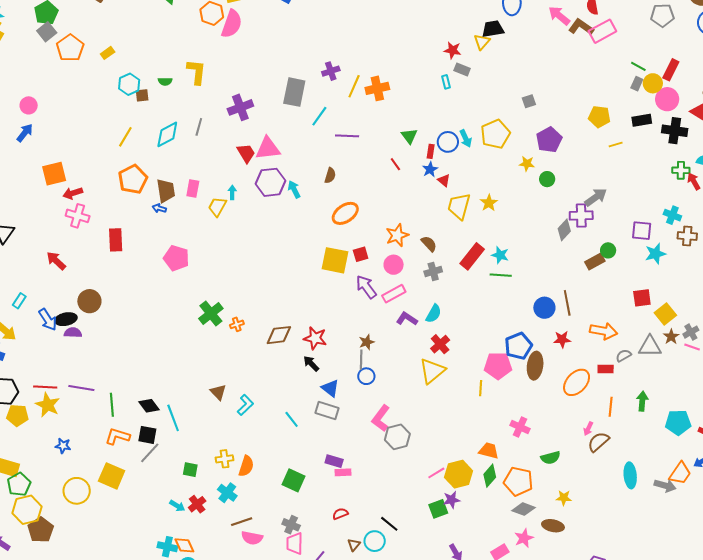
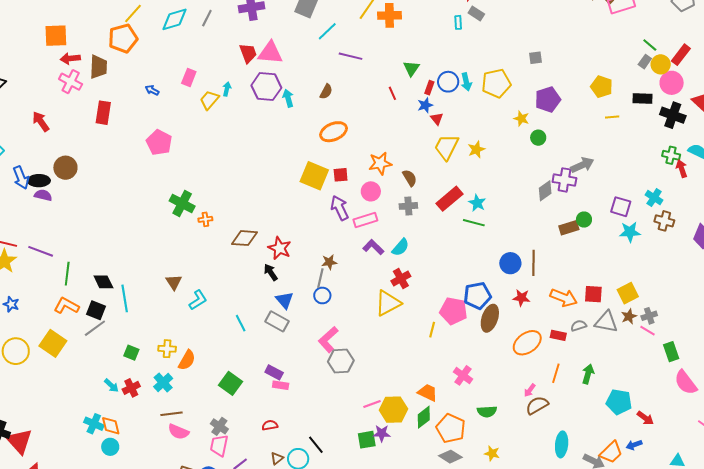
orange pentagon: (133, 179) -> (123, 38), moved
brown trapezoid: (166, 191) -> (98, 67), moved
red square: (642, 298) -> (593, 294), moved
green cross: (211, 313) -> (182, 204), turned -35

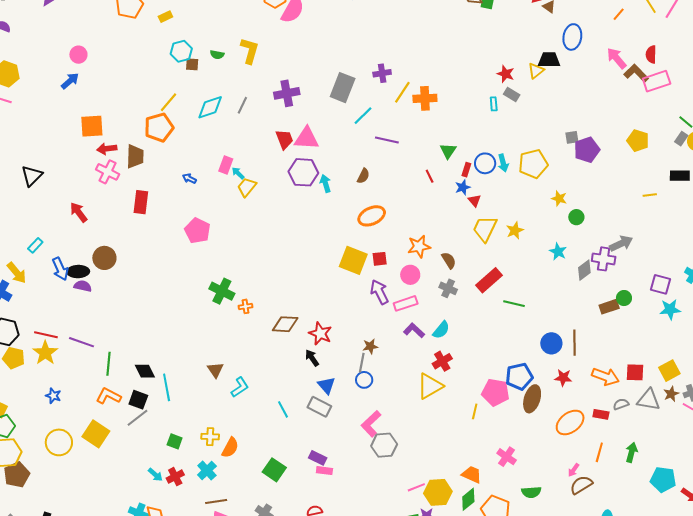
yellow pentagon: (602, 87) -> (638, 141), moved
cyan arrow: (227, 89) -> (238, 173), moved, turned -56
purple pentagon: (548, 99) -> (587, 150), moved
cyan star: (477, 203) -> (558, 252), moved
gray cross: (408, 206) -> (448, 288), turned 30

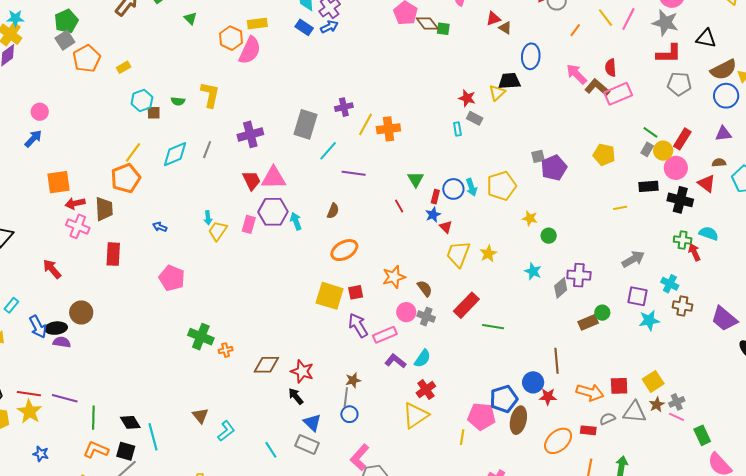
pink rectangle: (226, 165) -> (249, 224), moved
cyan arrow: (238, 173) -> (208, 218), turned -136
gray arrow: (621, 243) -> (633, 259), moved
pink circle: (410, 275) -> (406, 312), moved
blue circle: (551, 343) -> (533, 382), moved

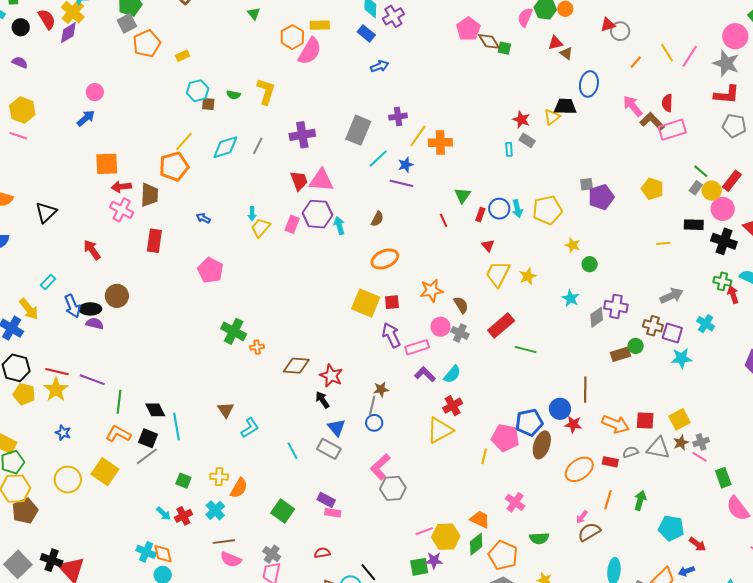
blue arrow: (329, 27) -> (380, 66), moved
blue star: (433, 215) -> (406, 165), moved
brown cross: (682, 306) -> (653, 326), moved

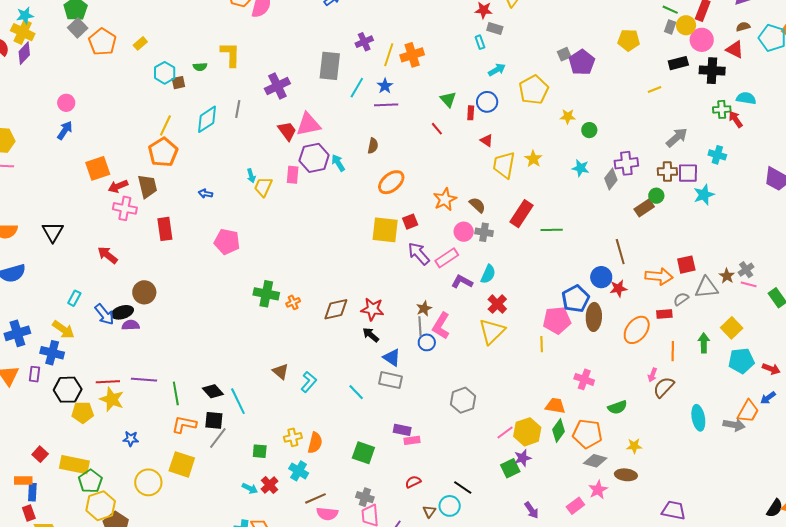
cyan arrow: (517, 209) -> (497, 70), moved, turned -90
yellow square: (680, 419) -> (732, 328), moved
pink L-shape: (380, 467) -> (441, 326), moved

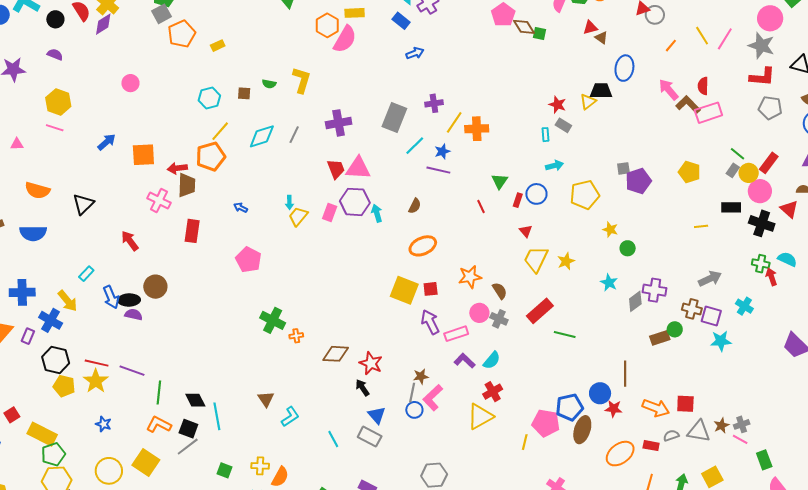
cyan hexagon: (165, 73) -> (209, 98), moved
blue arrow: (65, 130) -> (107, 142), moved
red arrow: (118, 186) -> (177, 168), moved

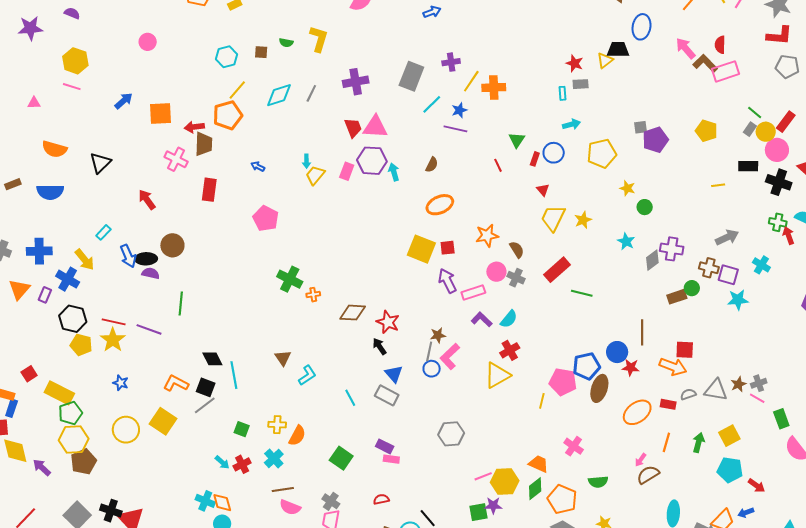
gray rectangle: (563, 125) -> (581, 84), turned -35
green line: (159, 392) -> (181, 303), moved
red square: (685, 404) -> (685, 350), moved

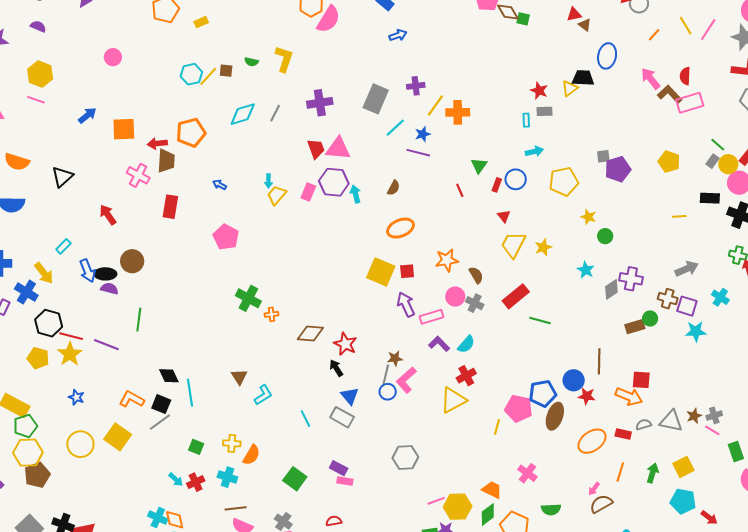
yellow line: (237, 90) -> (208, 76), moved
black hexagon: (73, 319) -> (49, 323), moved
cyan cross: (274, 458) -> (227, 477), turned -30

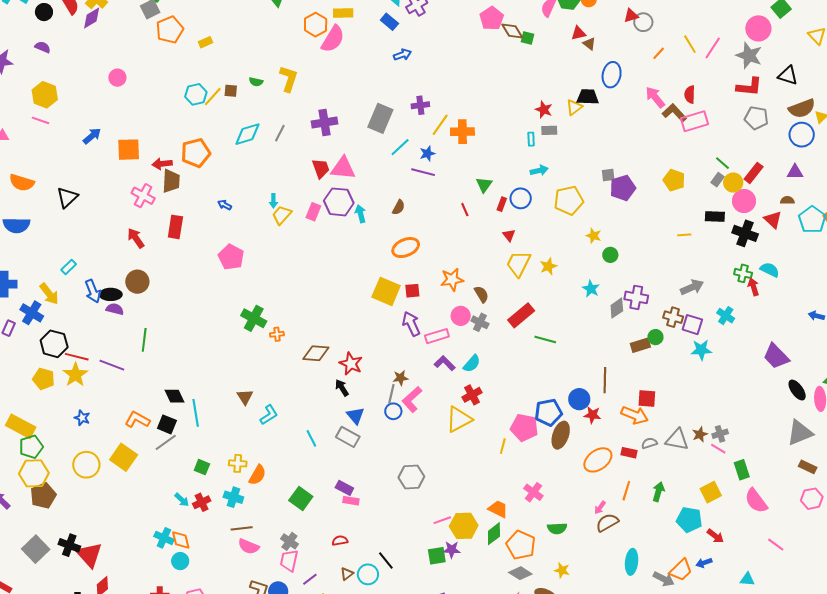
red arrow: (108, 215) -> (136, 238), moved
yellow square: (683, 467) -> (711, 492), moved

